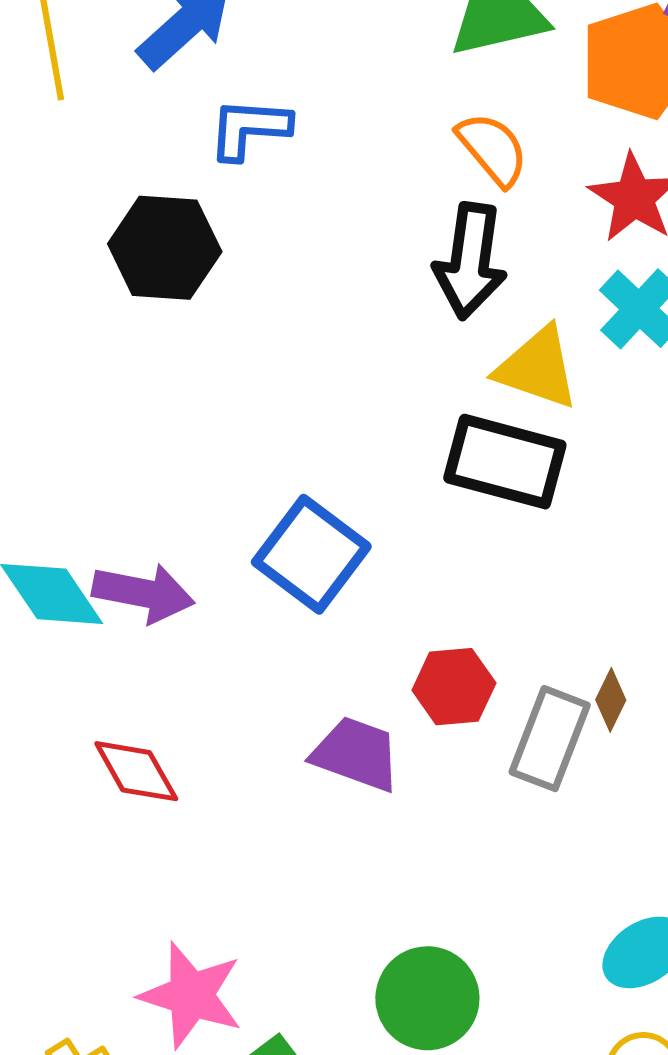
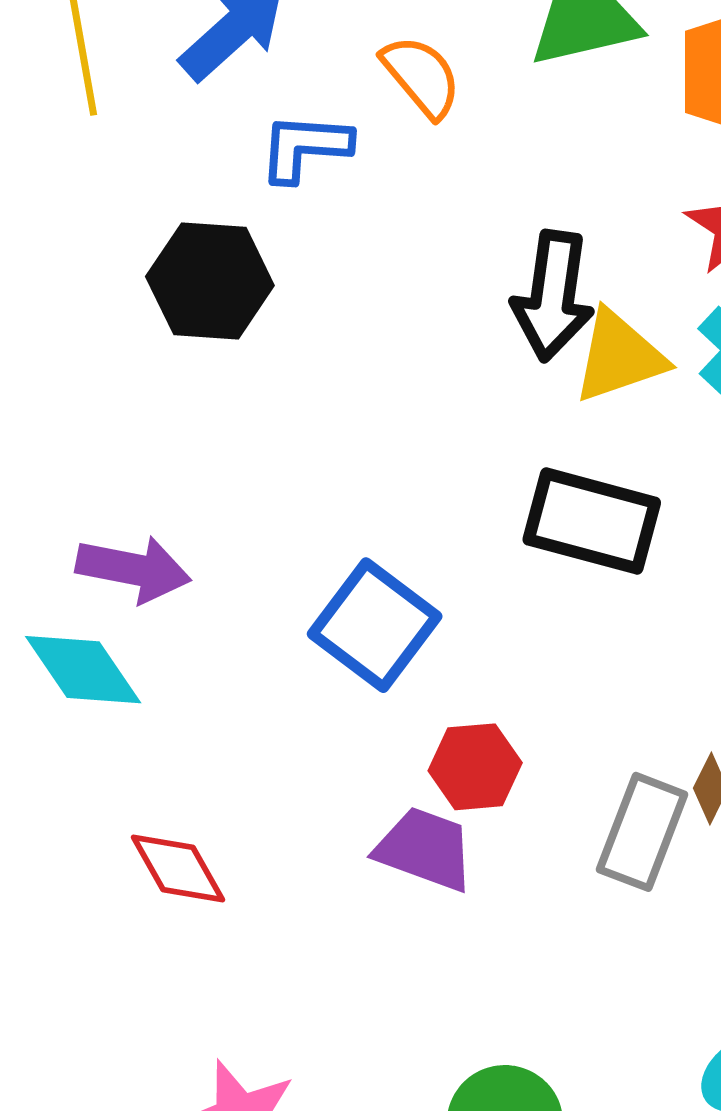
orange semicircle: (493, 149) -> (421, 76), moved
yellow triangle: (537, 368) -> (619, 356), moved, turned -38
purple arrow: (143, 593) -> (133, 569), moved
red hexagon: (454, 687) -> (475, 767), moved

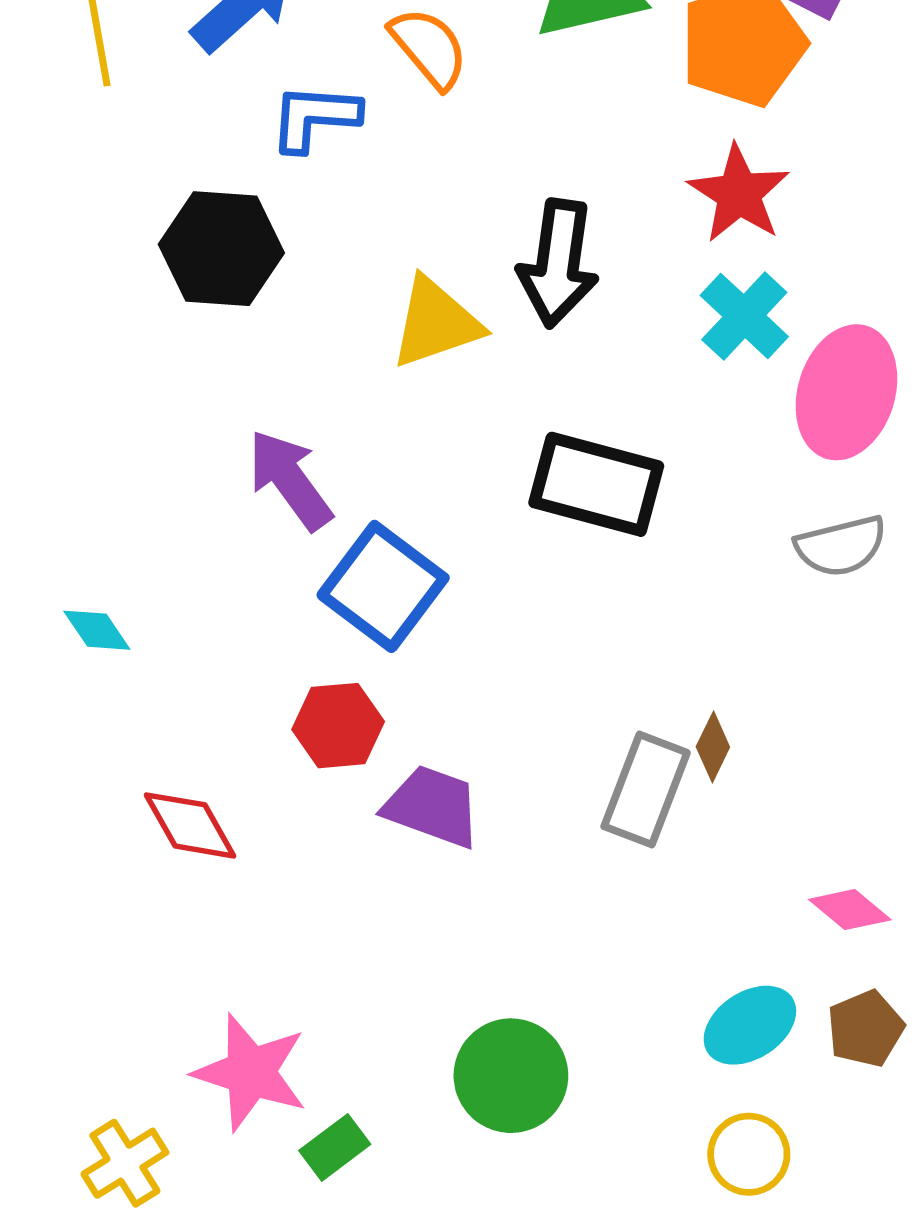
yellow triangle: (619, 356) -> (436, 323), moved
purple arrow: (133, 569) -> (290, 480), moved, turned -137
cyan diamond: (83, 670) -> (97, 630), size x0.6
red hexagon: (475, 767) -> (338, 726), moved

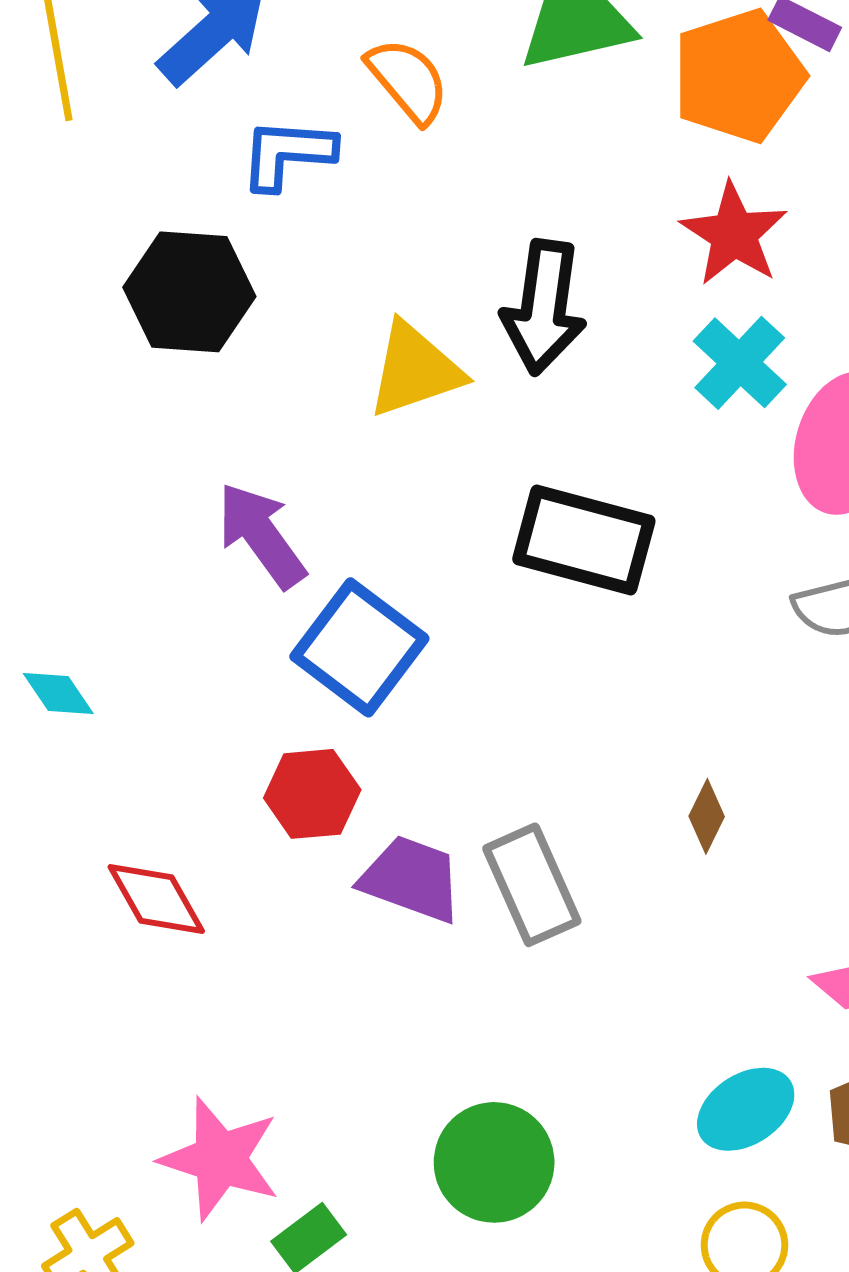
gray rectangle: (646, 790) -> (532, 885), moved, turned -45

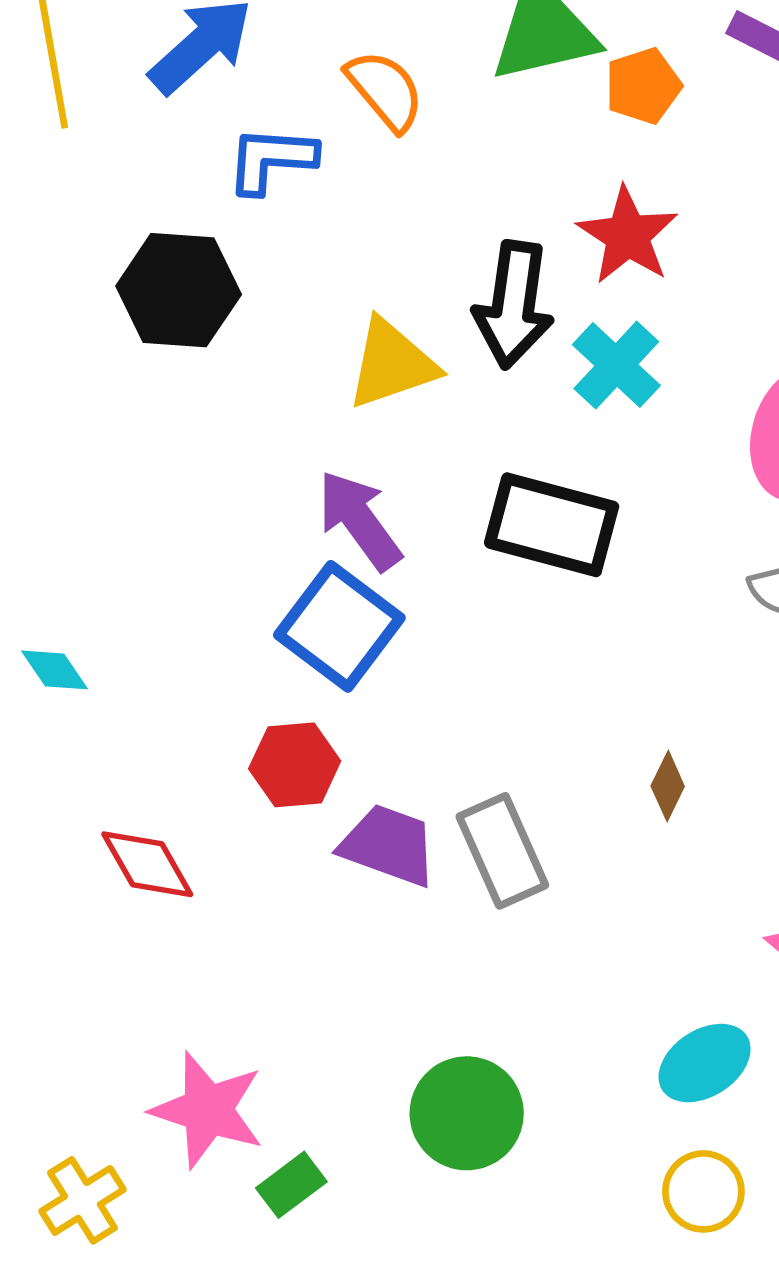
orange pentagon: (739, 76) -> (643, 86), moved, size x0.6
red star: (734, 234) -> (627, 235), moved
cyan cross: (740, 363) -> (616, 365), moved
purple arrow: (261, 535) -> (359, 520), moved

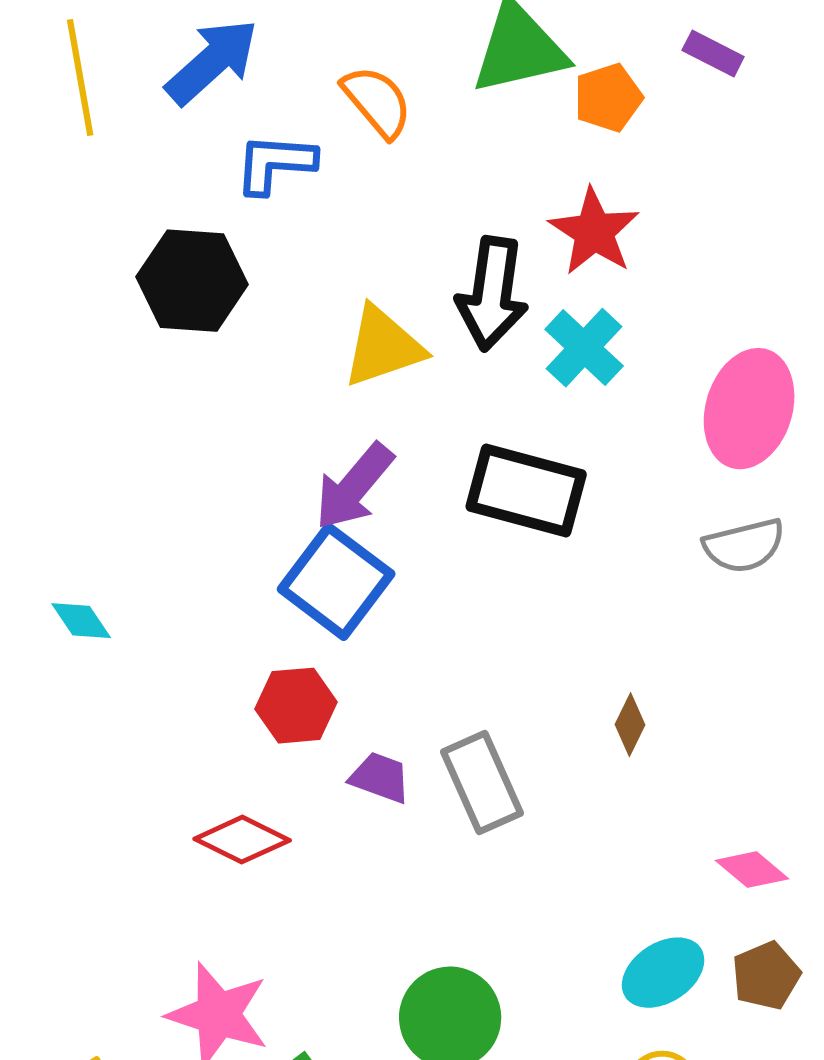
purple arrow: (359, 520) -> (354, 487), turned -104
purple trapezoid: (388, 845) -> (380, 778), size x0.7
red diamond: (147, 864) -> (242, 840), moved, turned -34

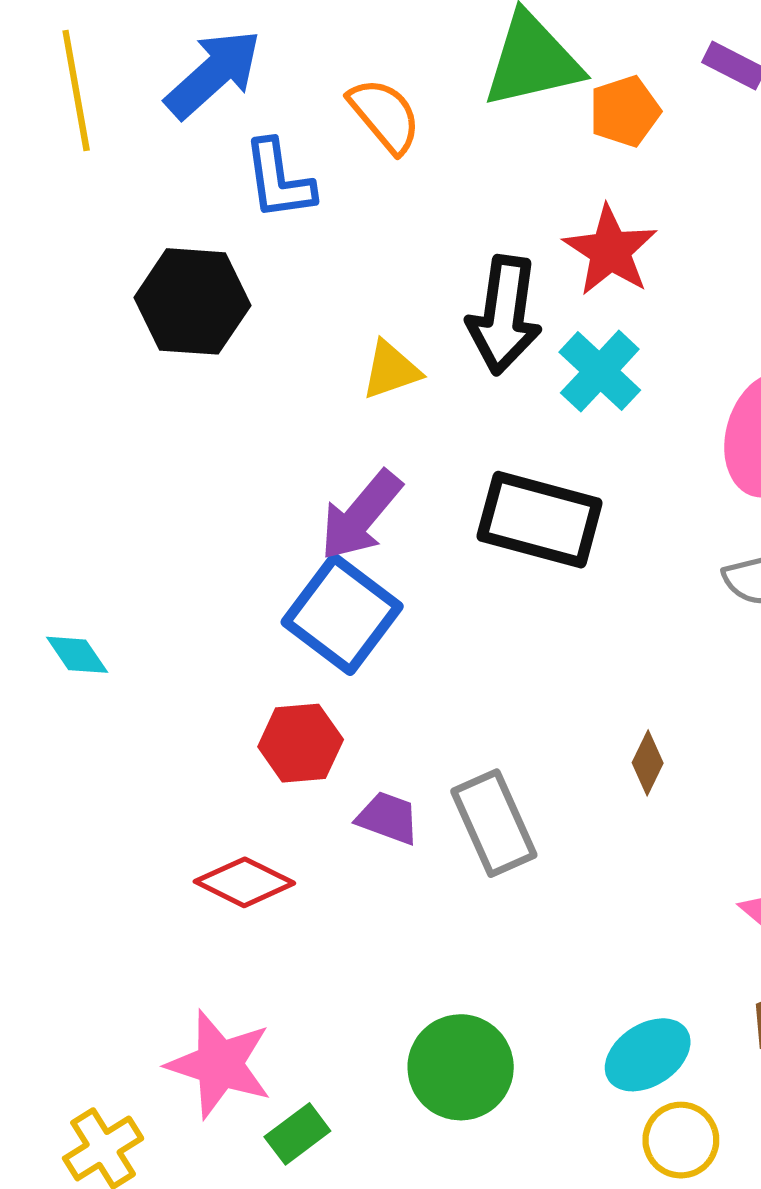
blue L-shape: (275, 164) -> (279, 180), turned -102
yellow triangle: (383, 347) -> (391, 370), size x0.7
cyan ellipse: (663, 973) -> (648, 1055), moved

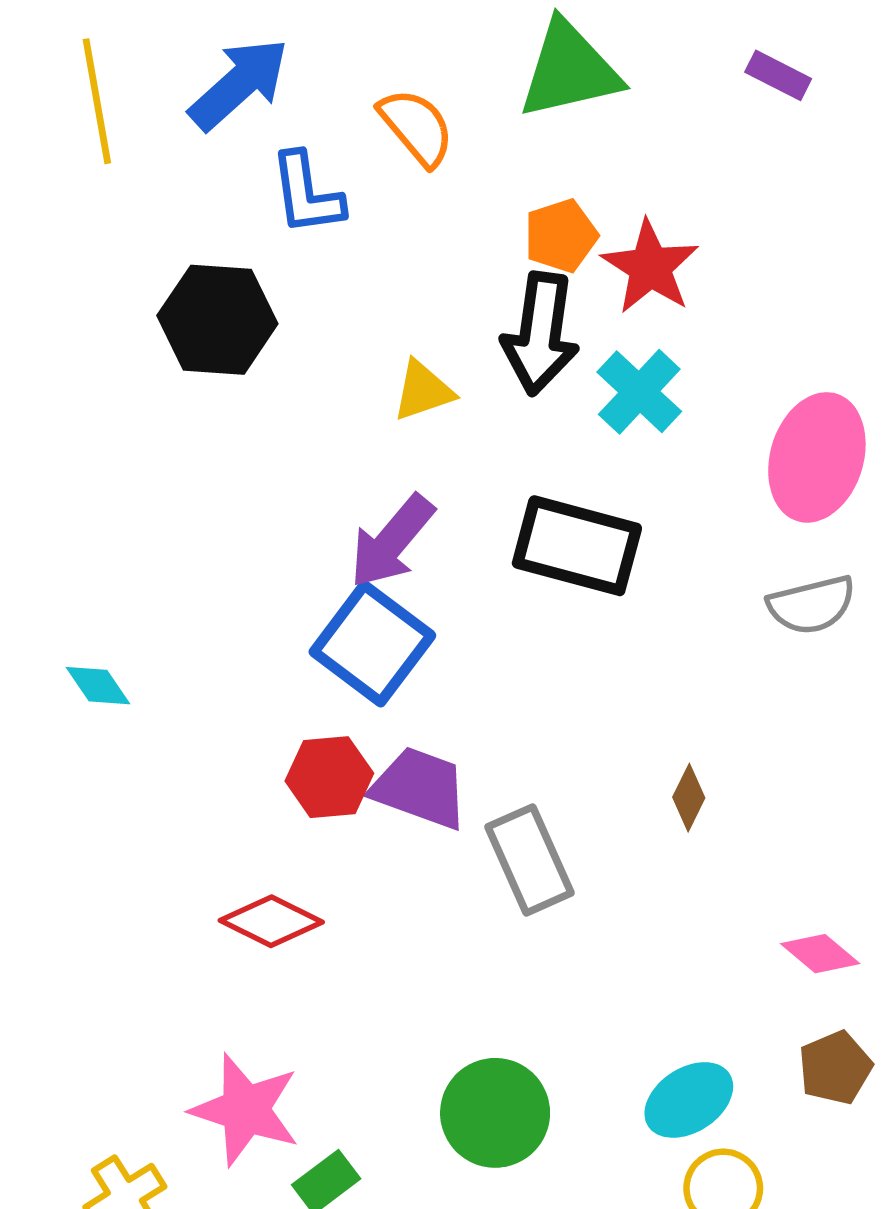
orange pentagon: (625, 111) -> (561, 236), moved
purple trapezoid: (388, 818) -> (420, 788), moved, size x1.5

